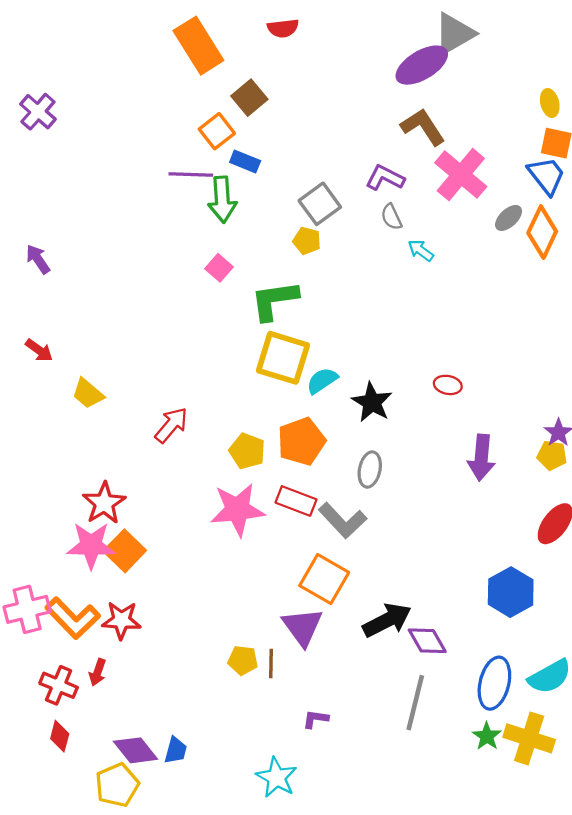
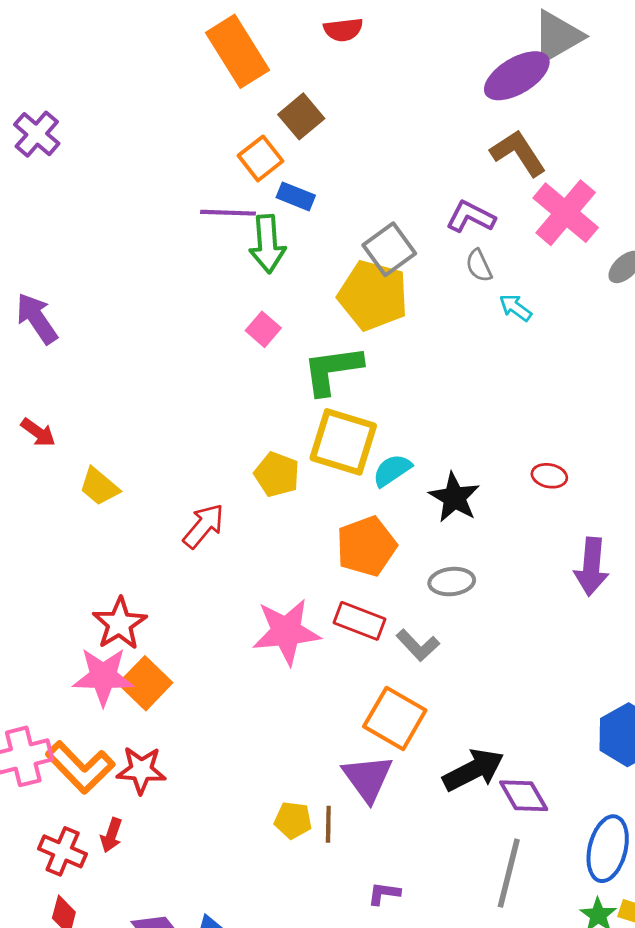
yellow pentagon: (307, 241) -> (373, 295), size x2.0
purple arrow: (38, 259) -> (37, 318), size x1.4
yellow pentagon: (247, 451) -> (277, 474), moved
gray ellipse: (370, 470) -> (452, 582), turned 72
gray L-shape: (343, 520) -> (418, 645), size x0.7

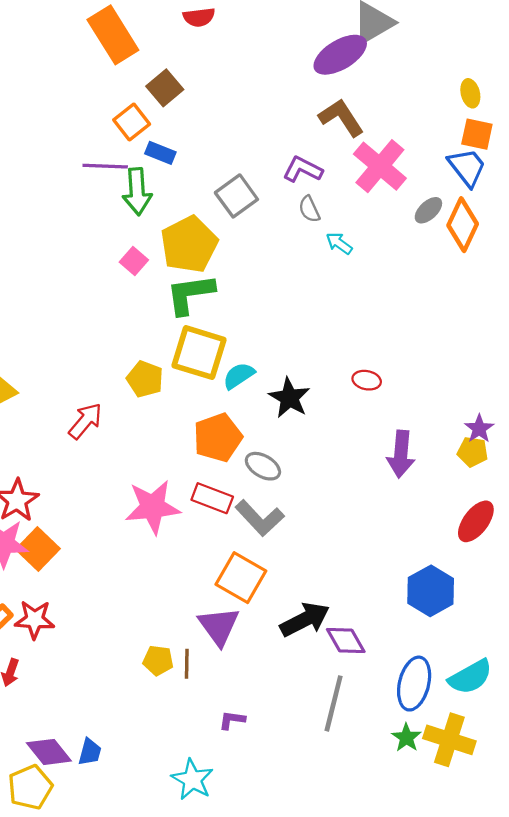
yellow pentagon: (373, 295) -> (189, 244), moved, turned 30
gray ellipse: (452, 582) -> (263, 466), moved, turned 36
gray L-shape: (418, 645) -> (260, 518), size x1.4

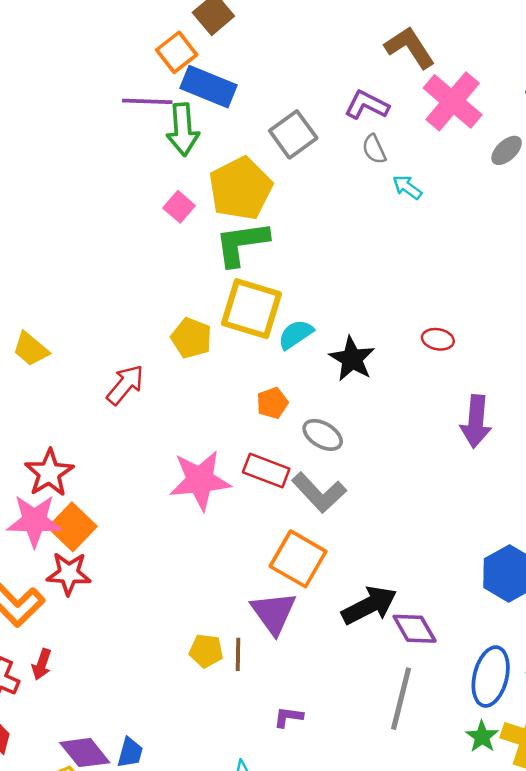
blue rectangle: (160, 153) -> (209, 87), size x1.6
orange pentagon: (218, 438) -> (272, 403), size x0.6
red star: (35, 620) -> (69, 574), moved

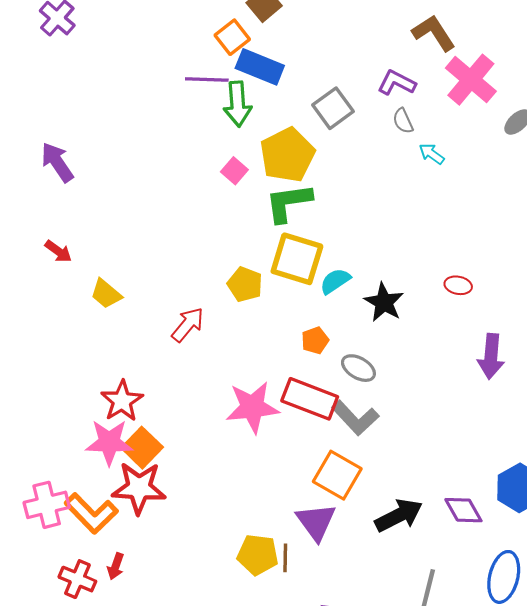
red rectangle: (266, 471) -> (310, 399), size x1.4
red star: (69, 574) -> (139, 488), size x1.4
purple diamond: (415, 629) -> (463, 510), moved
yellow pentagon: (206, 651) -> (258, 555), size x1.4

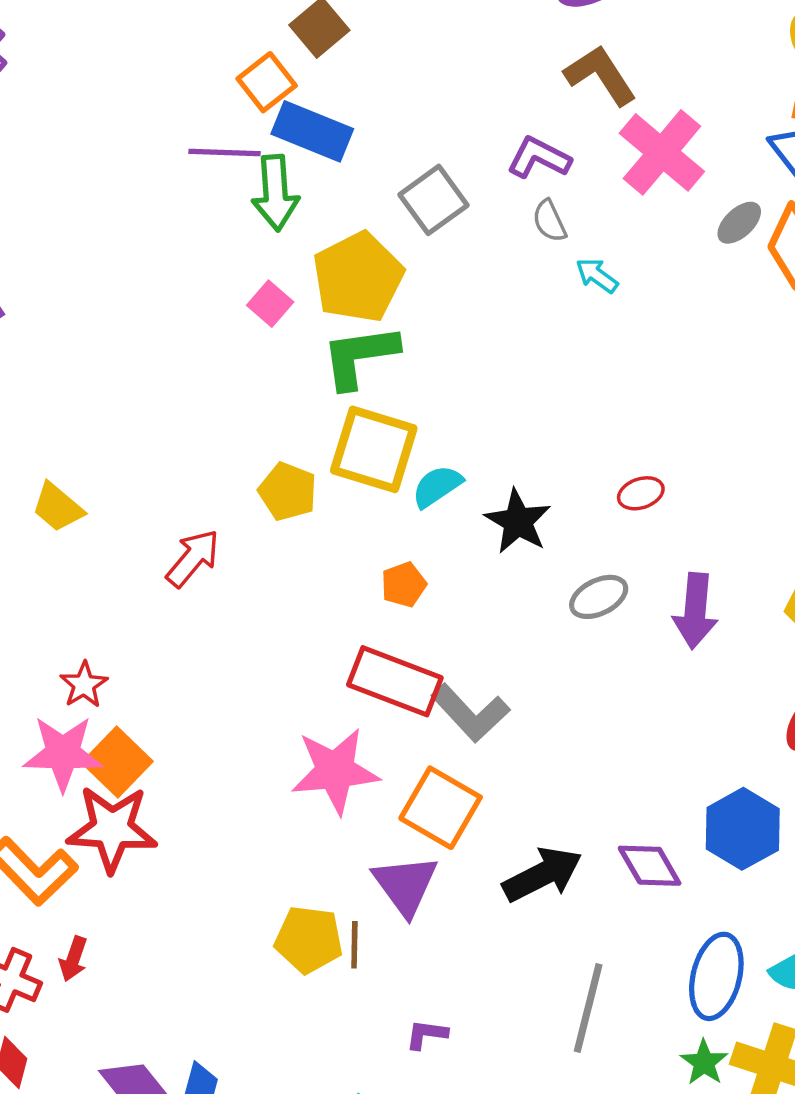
red ellipse: (458, 285) -> (641, 493), turned -30
gray ellipse: (358, 368) -> (599, 597), moved, turned -56
red star: (122, 401) -> (84, 685), size x0.7
pink star: (252, 407) -> (335, 771), moved

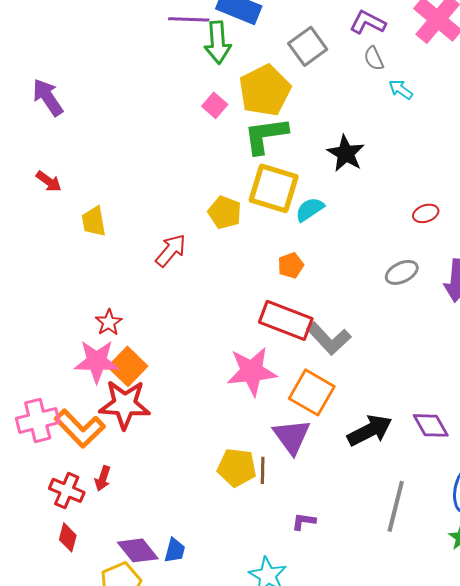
yellow trapezoid: (58, 507) -> (94, 221), turned 40
black star: (518, 521) -> (346, 153), moved

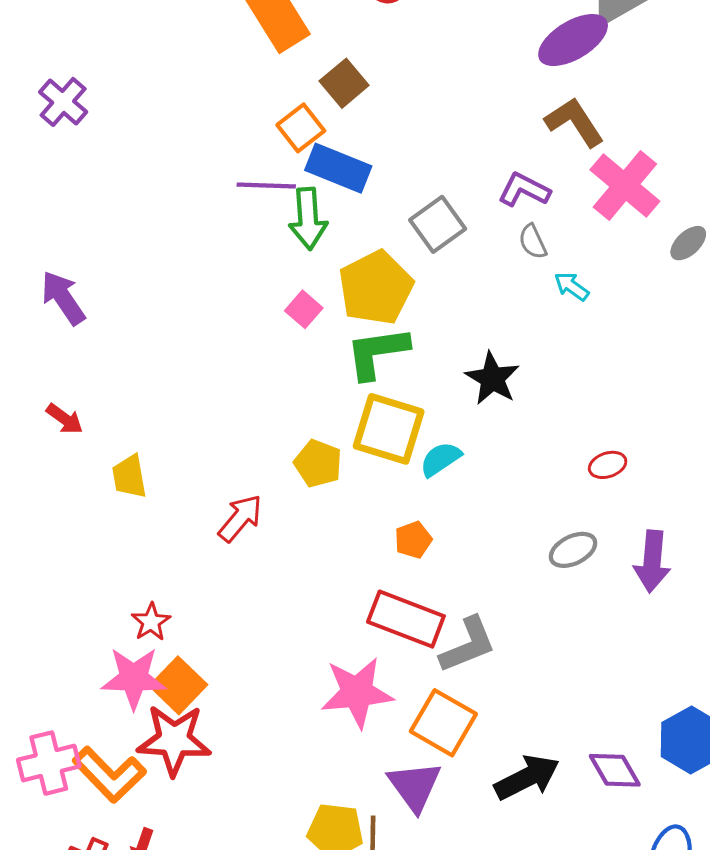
gray L-shape: (329, 338) -> (468, 645), turned -69

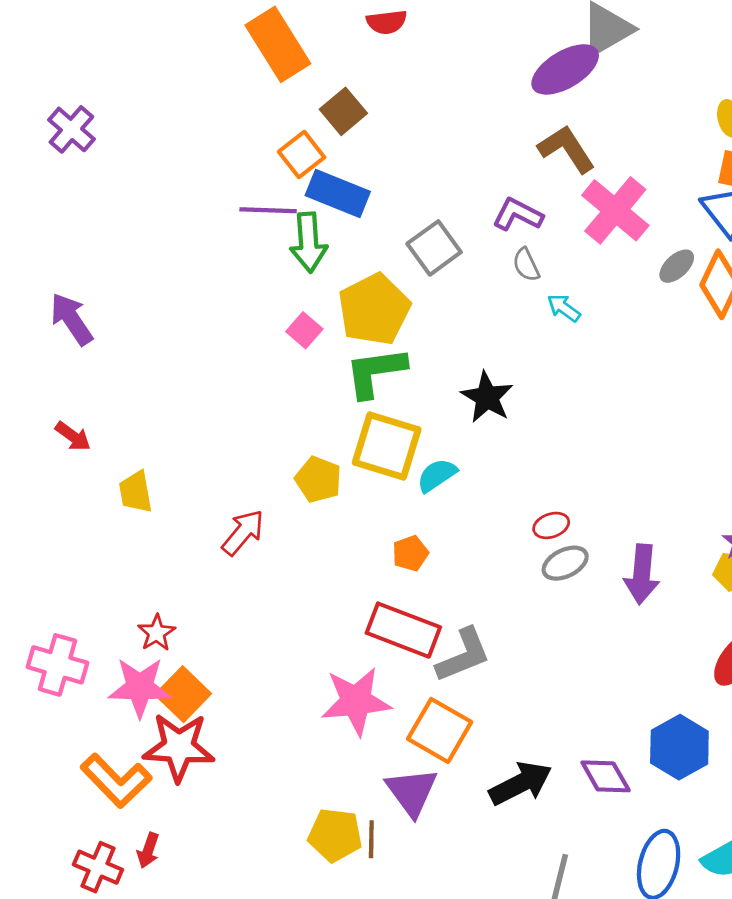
red ellipse: (608, 465) -> (551, 525), moved
pink cross: (49, 763) -> (58, 665), moved, turned 30

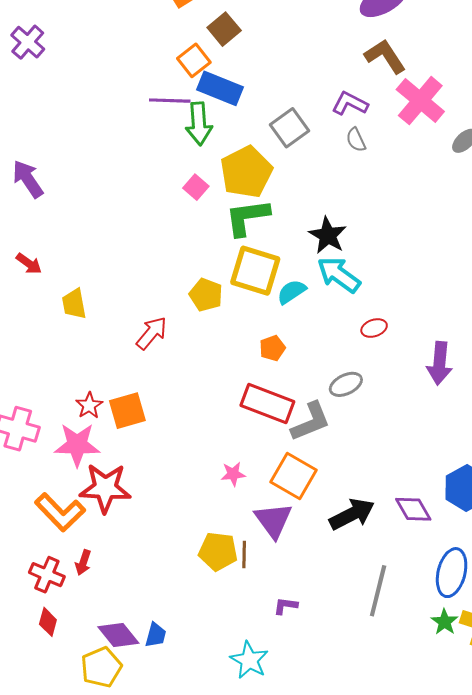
cyan arrow: (564, 308) -> (339, 275), moved, size x1.8
gray ellipse: (565, 563) -> (346, 384), moved
orange square: (183, 694) -> (127, 411), moved, turned 30
pink star: (356, 701) -> (233, 474), moved, size x0.5

